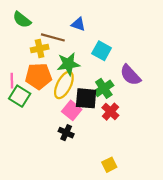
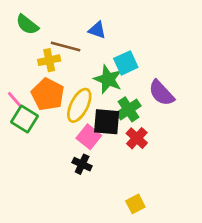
cyan square: (102, 51) -> (126, 63), turned 36
green star: (68, 64) -> (108, 79), moved, turned 30
orange pentagon: (38, 76) -> (48, 94), turned 30
pink line: (12, 81) -> (15, 100), turned -40

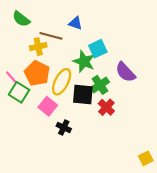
pink square: (89, 137) -> (48, 106), moved
yellow square: (135, 204) -> (146, 158), moved

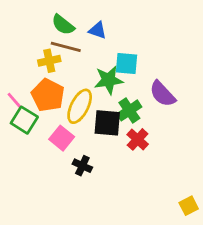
green semicircle: (21, 19) -> (63, 25), moved
cyan square: (98, 49) -> (127, 63), turned 30
green star: (84, 61) -> (109, 80), turned -30

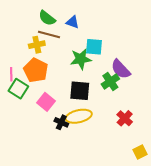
pink line: (15, 101) -> (11, 74), turned 40
yellow ellipse: (80, 106) -> (79, 116), moved, turned 50
green cross: (129, 110) -> (110, 81), moved
red cross: (138, 139) -> (125, 118), moved

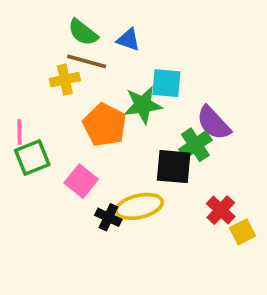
orange pentagon: (36, 70) -> (105, 125), moved
green square: (18, 89) -> (32, 157), turned 36
black square: (80, 91) -> (174, 167), moved
yellow square: (140, 152) -> (243, 232), moved

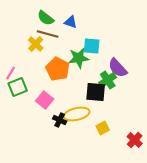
yellow cross: (65, 80) -> (36, 44), turned -35
pink line: (20, 132) -> (11, 73), turned 32
red cross: (221, 210) -> (135, 140), moved
yellow square: (243, 232) -> (103, 128), moved

